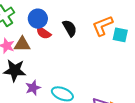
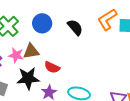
red semicircle: (43, 33) -> (52, 67), moved

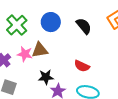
red semicircle: (52, 67) -> (82, 66), moved
black star: (28, 78) -> (46, 77), moved, size x0.7

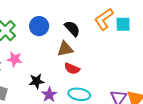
brown triangle: (40, 50) -> (65, 49), moved

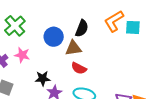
blue circle: (39, 26) -> (54, 37), moved
black semicircle: (72, 29) -> (82, 28), turned 60

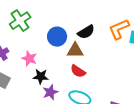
black semicircle: (82, 28) -> (86, 32), turned 30
pink star: (22, 55) -> (29, 59), moved

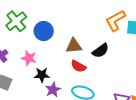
black semicircle: (86, 32) -> (101, 51), moved
blue circle: (57, 37) -> (44, 31), moved

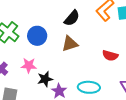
black semicircle: (101, 51) -> (72, 18), moved
red semicircle: (78, 66) -> (110, 56), moved

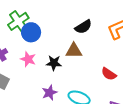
blue circle: (37, 36) -> (31, 32), moved
black star: (45, 79) -> (54, 63), moved

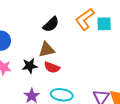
red semicircle: (109, 74) -> (52, 67), moved

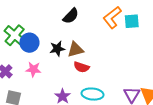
black semicircle: (51, 24) -> (71, 16), moved
black star: (30, 66) -> (57, 49), moved

